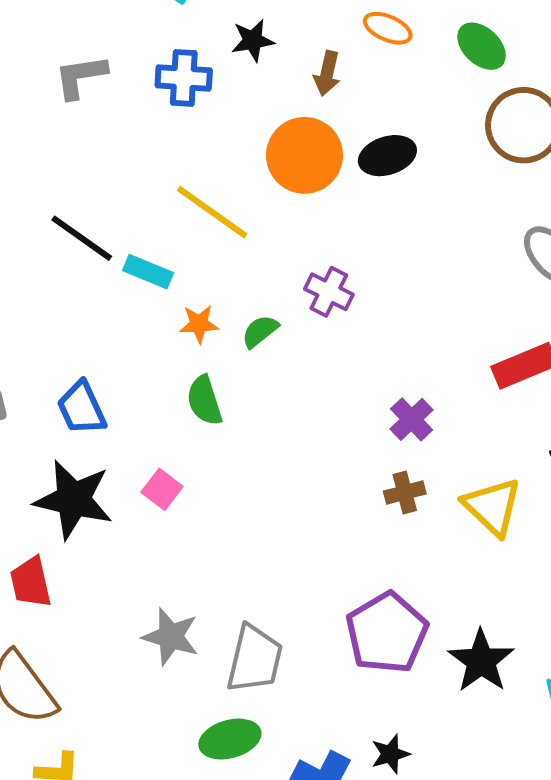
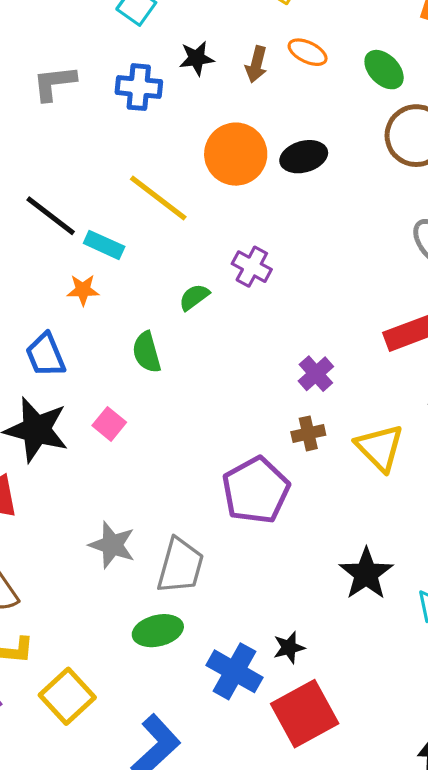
brown arrow: (327, 73) -> (256, 64), moved
orange star: (199, 324) -> (83, 290), moved
purple pentagon: (387, 633) -> (256, 490), moved

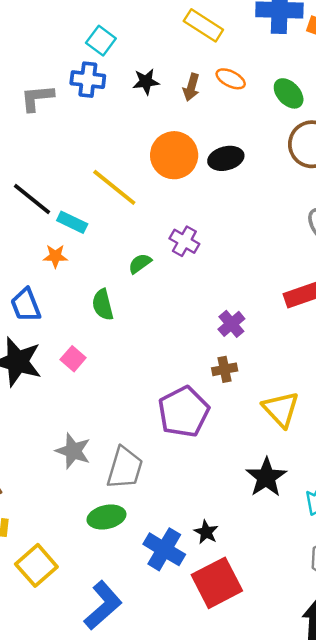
blue cross: (139, 87) -> (88, 80), moved
yellow triangle: (380, 448) -> (281, 409), moved
black star: (289, 648) -> (206, 532), turned -30

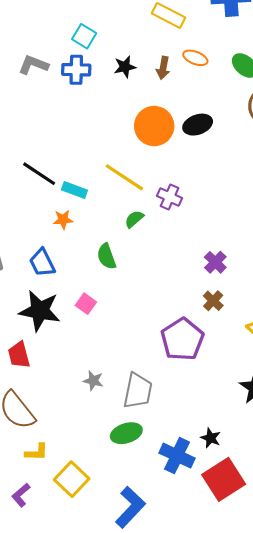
gray L-shape: (37, 98) -> (33, 65), moved, turned 32
yellow line: (114, 187) -> (124, 177), moved
brown cross: (225, 369) -> (213, 301), turned -30
gray star: (73, 451) -> (93, 381), size x0.7

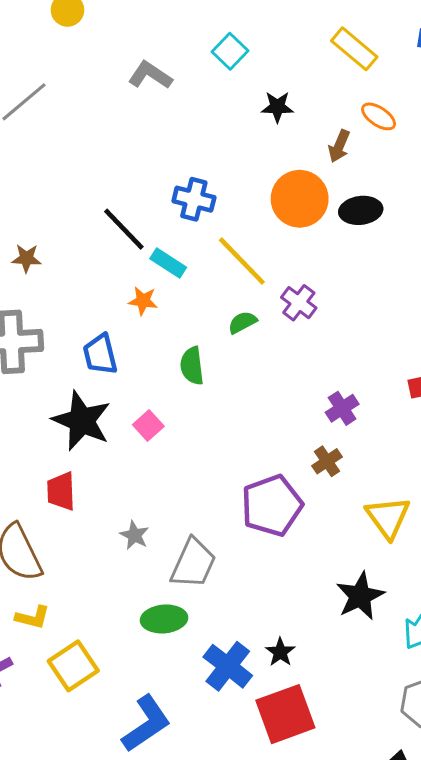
brown arrow: (163, 68) -> (339, 146), moved
blue cross: (76, 70) -> (194, 199), moved
red trapezoid: (19, 355) -> (61, 491), moved

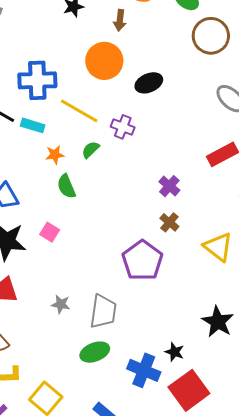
blue cross: (194, 199) -> (37, 80), size x1.4
black ellipse: (361, 210) -> (149, 83), moved
orange star: (143, 301) -> (55, 155), moved
black star: (360, 596) -> (218, 322), moved

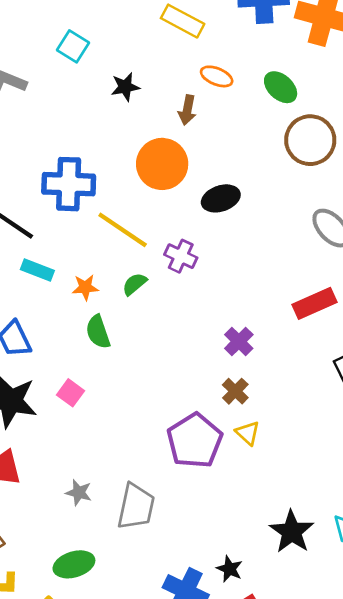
cyan rectangle: (33, 125) -> (37, 270), moved
yellow triangle: (218, 247) -> (248, 433), moved, size x0.6
green ellipse: (95, 352) -> (74, 564), moved

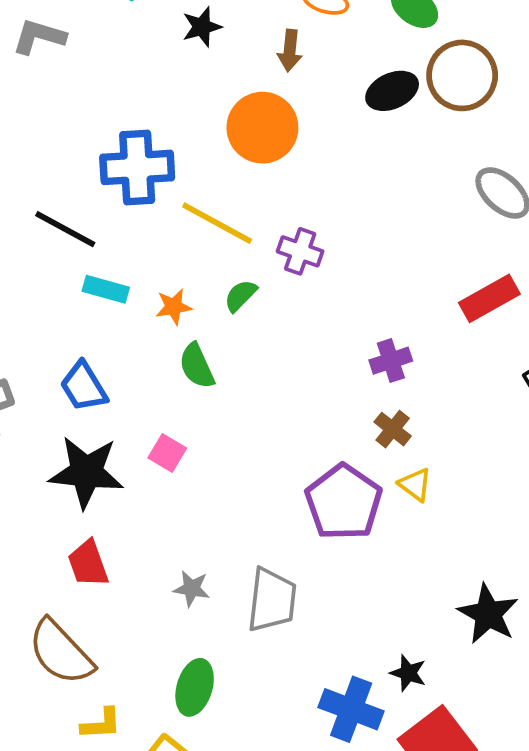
black ellipse: (221, 198) -> (392, 91), moved
purple cross: (239, 342) -> (391, 361), turned 32
green ellipse: (74, 564) -> (195, 687), turned -51

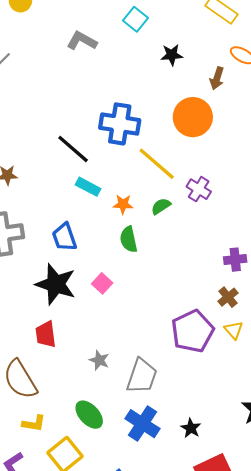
black star: (408, 673) -> (191, 428), moved
green ellipse: (195, 687) -> (89, 415), turned -72
blue cross: (351, 709) -> (142, 424), moved

